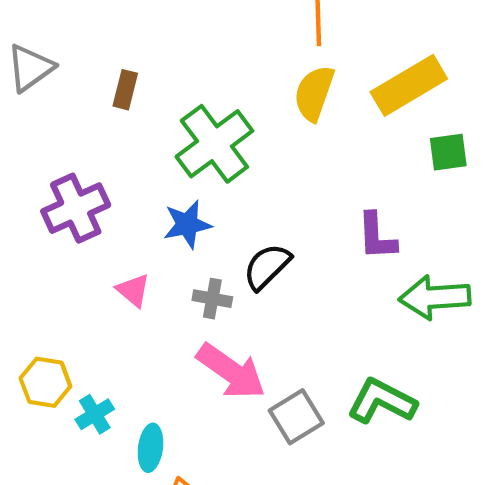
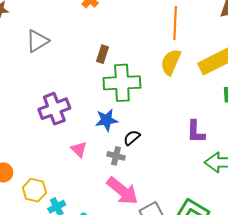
brown rectangle: (125, 90) -> (103, 54), moved
green cross: (214, 144) -> (122, 83), turned 30
black semicircle: (267, 267) -> (132, 138), moved, size x0.7

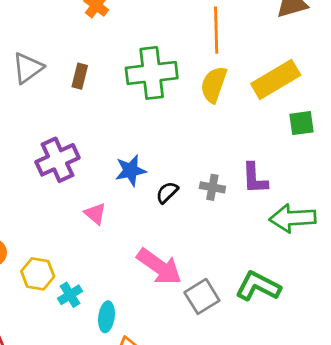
brown rectangle: (103, 54) -> (80, 76), moved
green cross: (122, 83) -> (152, 73), moved
gray cross: (116, 156) -> (212, 187), moved

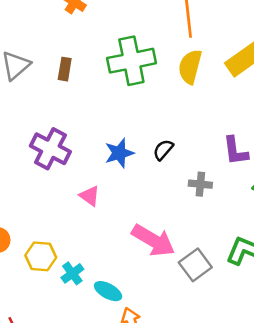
purple cross: (57, 160) -> (50, 149), turned -33
gray cross: (212, 187) -> (200, 184), moved
black semicircle: (167, 192) -> (163, 150), moved
cyan ellipse: (106, 317) -> (108, 291), turned -64

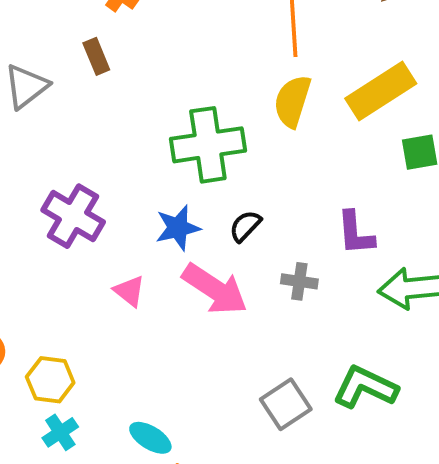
green cross: (131, 61) -> (208, 145), moved
brown rectangle: (65, 69) -> (96, 56), moved, turned -35
pink arrow: (153, 240) -> (215, 289), moved
cyan cross: (72, 273) -> (60, 432), moved

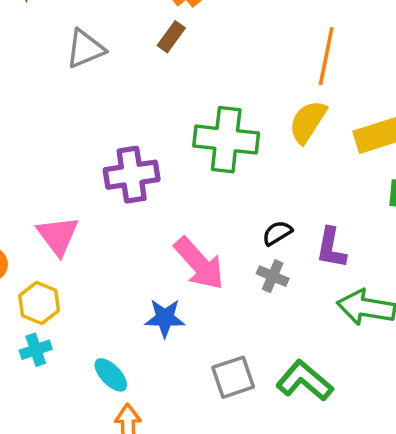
brown rectangle: (96, 56) -> (171, 37), moved, turned 44
purple cross: (73, 216) -> (132, 175), moved, turned 36
black semicircle: (245, 226) -> (277, 233), moved
blue star: (178, 228) -> (165, 318), moved
pink triangle: (129, 291) -> (58, 236), moved, size x1.5

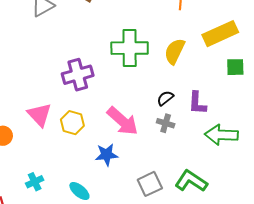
yellow semicircle: (308, 122) -> (175, 51), moved
yellow hexagon: (39, 303) -> (72, 123), moved

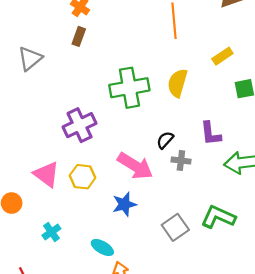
yellow rectangle: (220, 34) -> (222, 56), size x0.6
black semicircle: (165, 98) -> (165, 140), moved
cyan cross: (35, 182) -> (51, 232), moved

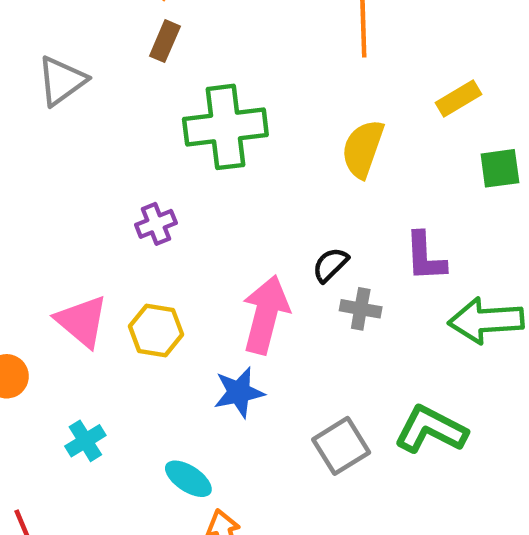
green cross: (129, 88) -> (225, 127), moved
purple cross: (80, 125) -> (156, 224), size x0.6
pink arrow: (135, 166) -> (266, 315), turned -111

